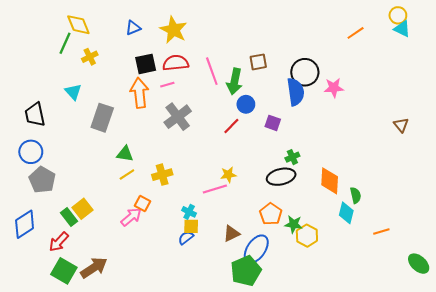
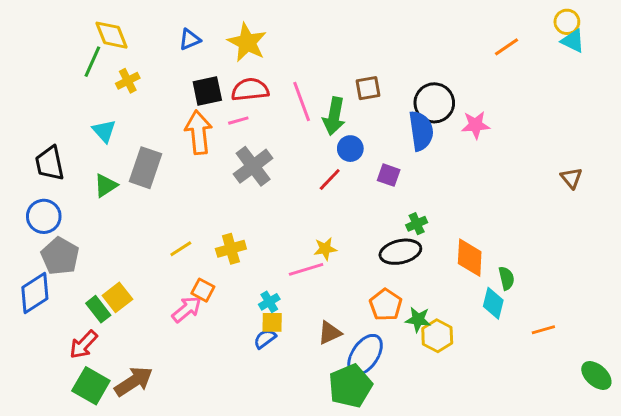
green triangle: (125, 154) -> (106, 185), moved, turned -42
cyan cross: (189, 212) -> (269, 302), turned 32
blue diamond: (25, 224) -> (35, 293), moved

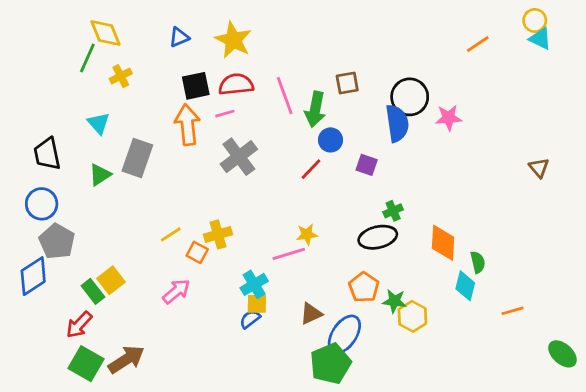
orange square: (203, 290) -> (197, 252), moved
cyan cross: (269, 302) -> (254, 284), size x1.4

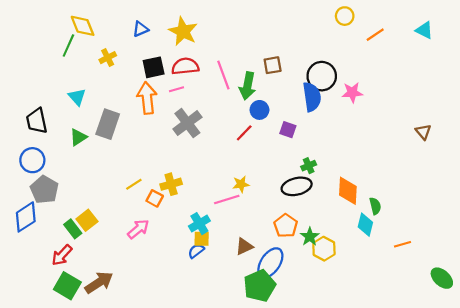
yellow circle: (535, 20) -> (345, 16), moved
yellow cross: (121, 76) -> (108, 58), moved
green star: (394, 301) -> (310, 237), turned 30

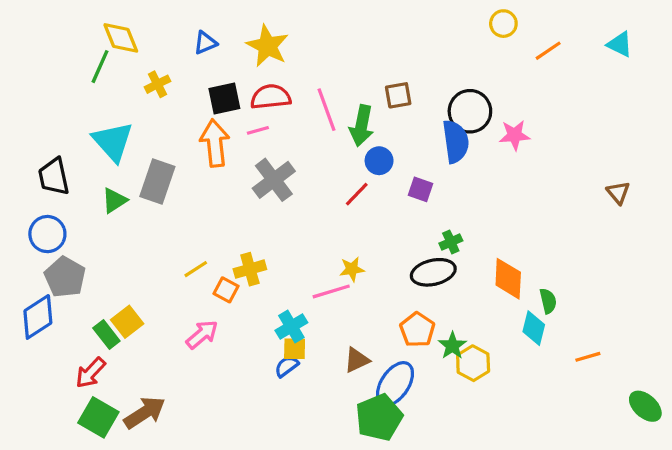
cyan triangle: (77, 97) -> (113, 142), size x1.6

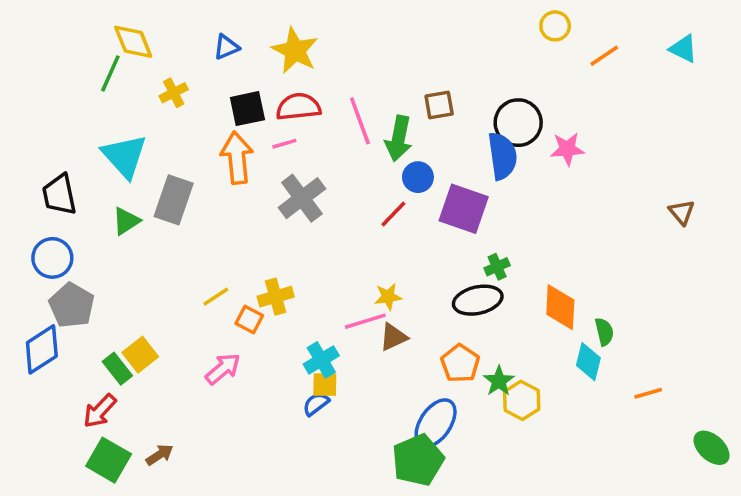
purple square: (421, 189) -> (464, 209), size x1.8
brown triangle: (357, 360) -> (393, 337), moved
brown arrow: (145, 413) -> (160, 455), size x0.6

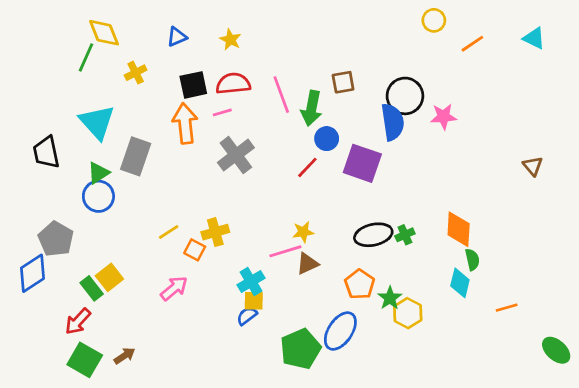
yellow star: (295, 51) -> (230, 40), size x0.6
blue circle: (52, 258) -> (98, 196), moved
green cross: (497, 267) -> (405, 235), moved
orange diamond: (560, 307) -> (459, 229), moved
green pentagon: (418, 460) -> (300, 349), moved

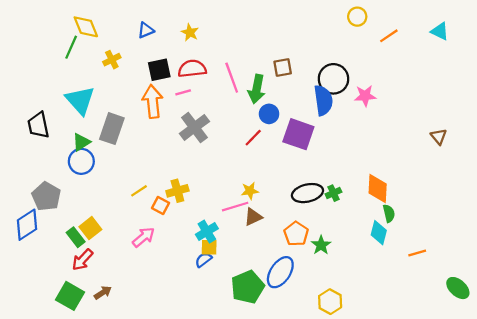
yellow hexagon: (408, 313) -> (330, 302), moved
red arrow: (78, 321) -> (82, 260), moved

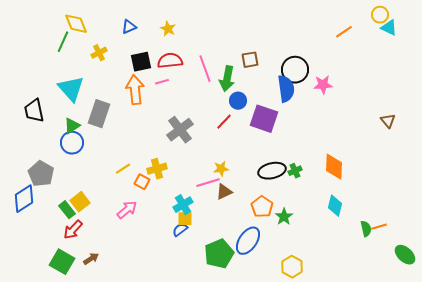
yellow circle: (357, 17) -> (380, 15), moved
gray cross: (194, 127) -> (180, 130), moved
green semicircle: (389, 213) -> (366, 229), moved
orange line: (417, 253) -> (379, 227), moved

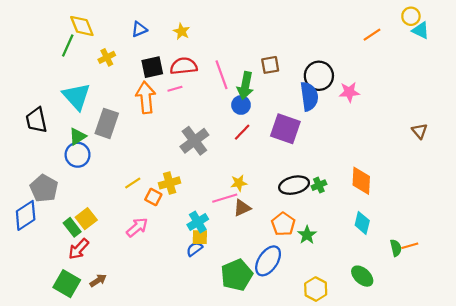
blue circle: (238, 101) -> (241, 105), moved
green ellipse: (405, 255) -> (362, 276), moved

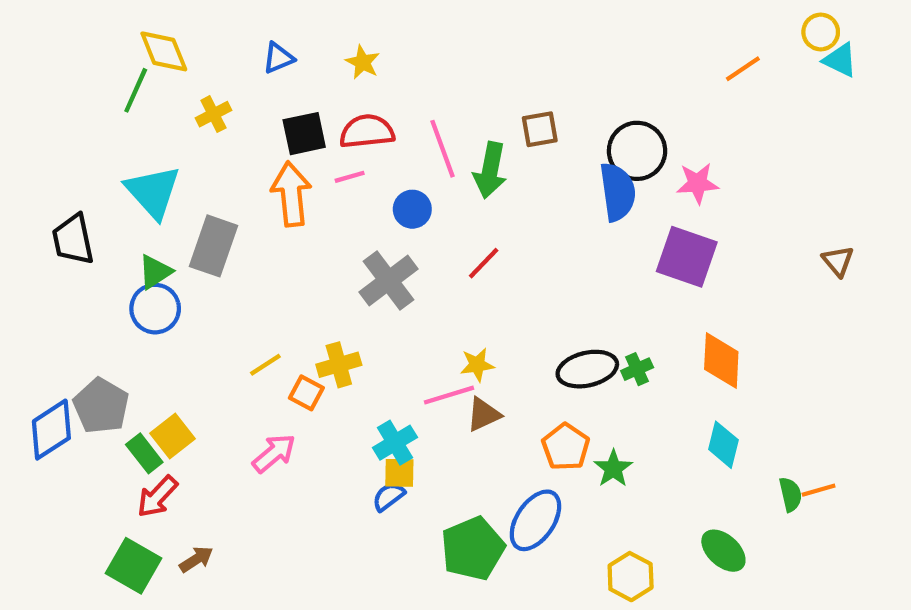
blue circle: (241, 105) -> (412, 209), moved
purple square: (285, 129) -> (687, 257), moved
gray pentagon: (44, 188) -> (101, 406), moved

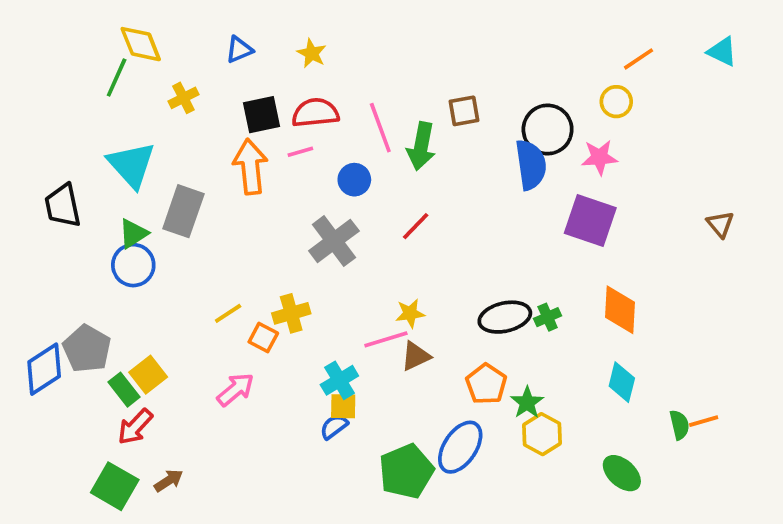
yellow circle: (821, 32) -> (616, 102), moved
yellow hexagon: (631, 577) -> (542, 434), moved

